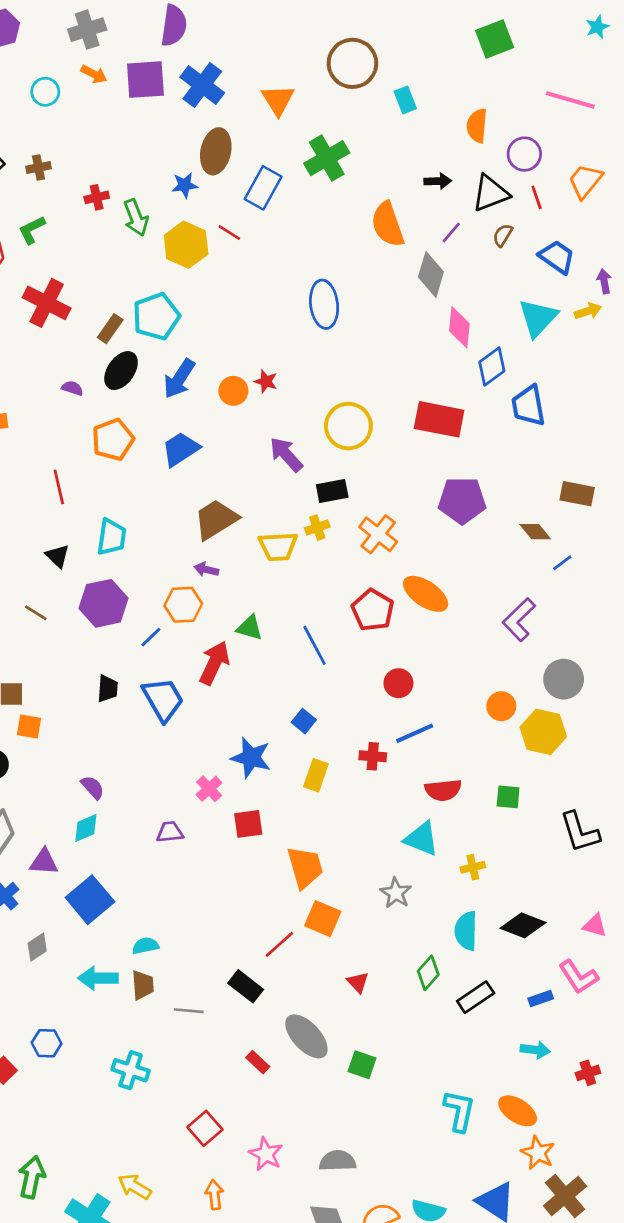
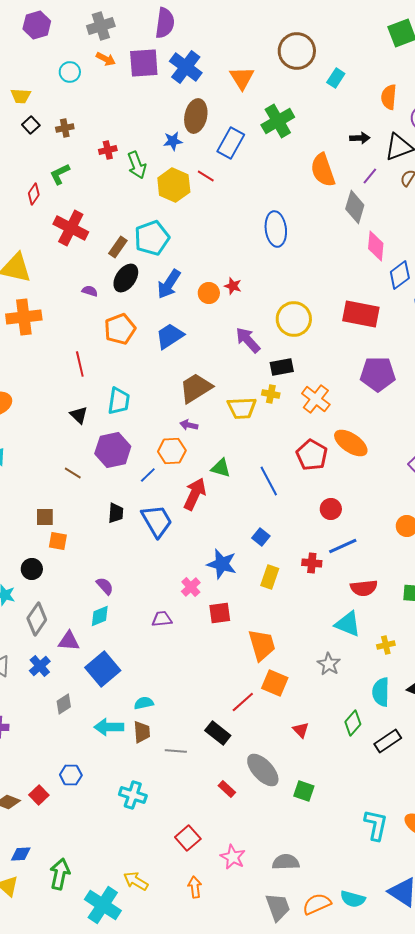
cyan rectangle: (405, 100) -> (336, 78), turned 54
yellow cross: (317, 528) -> (271, 394), turned 30
brown line: (36, 613) -> (73, 473), moved

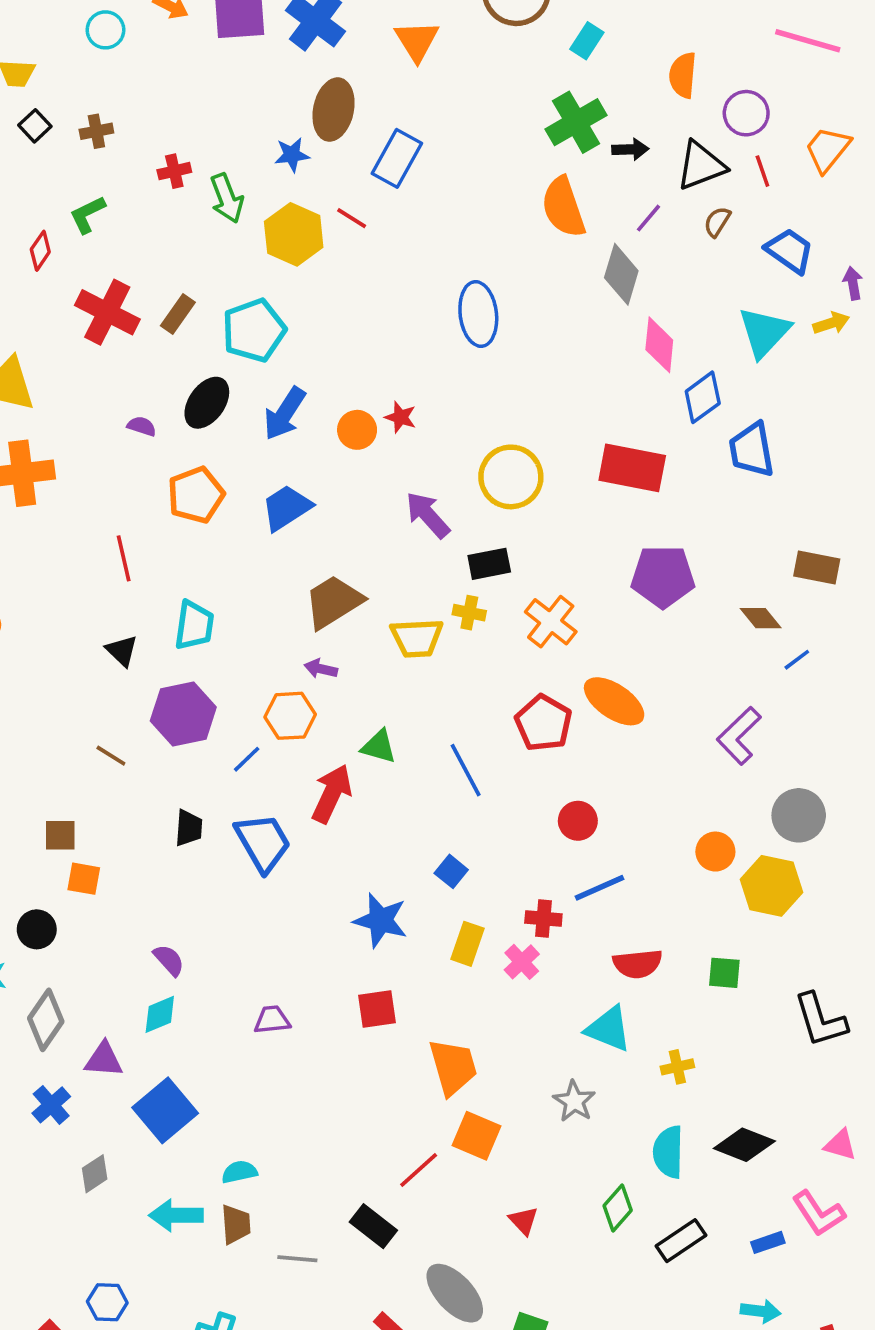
green cross: (278, 121) -> (576, 122), moved
brown rectangle: (118, 247) -> (178, 314), moved
pink cross: (191, 587) -> (522, 962), moved

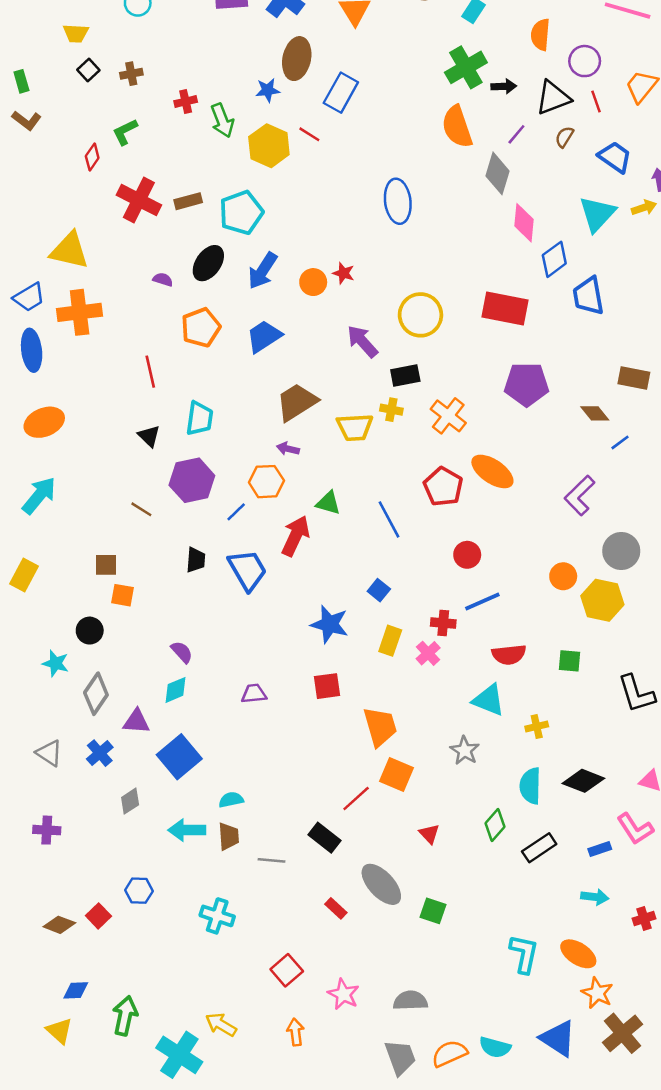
brown rectangle: (178, 314) -> (188, 201), turned 40

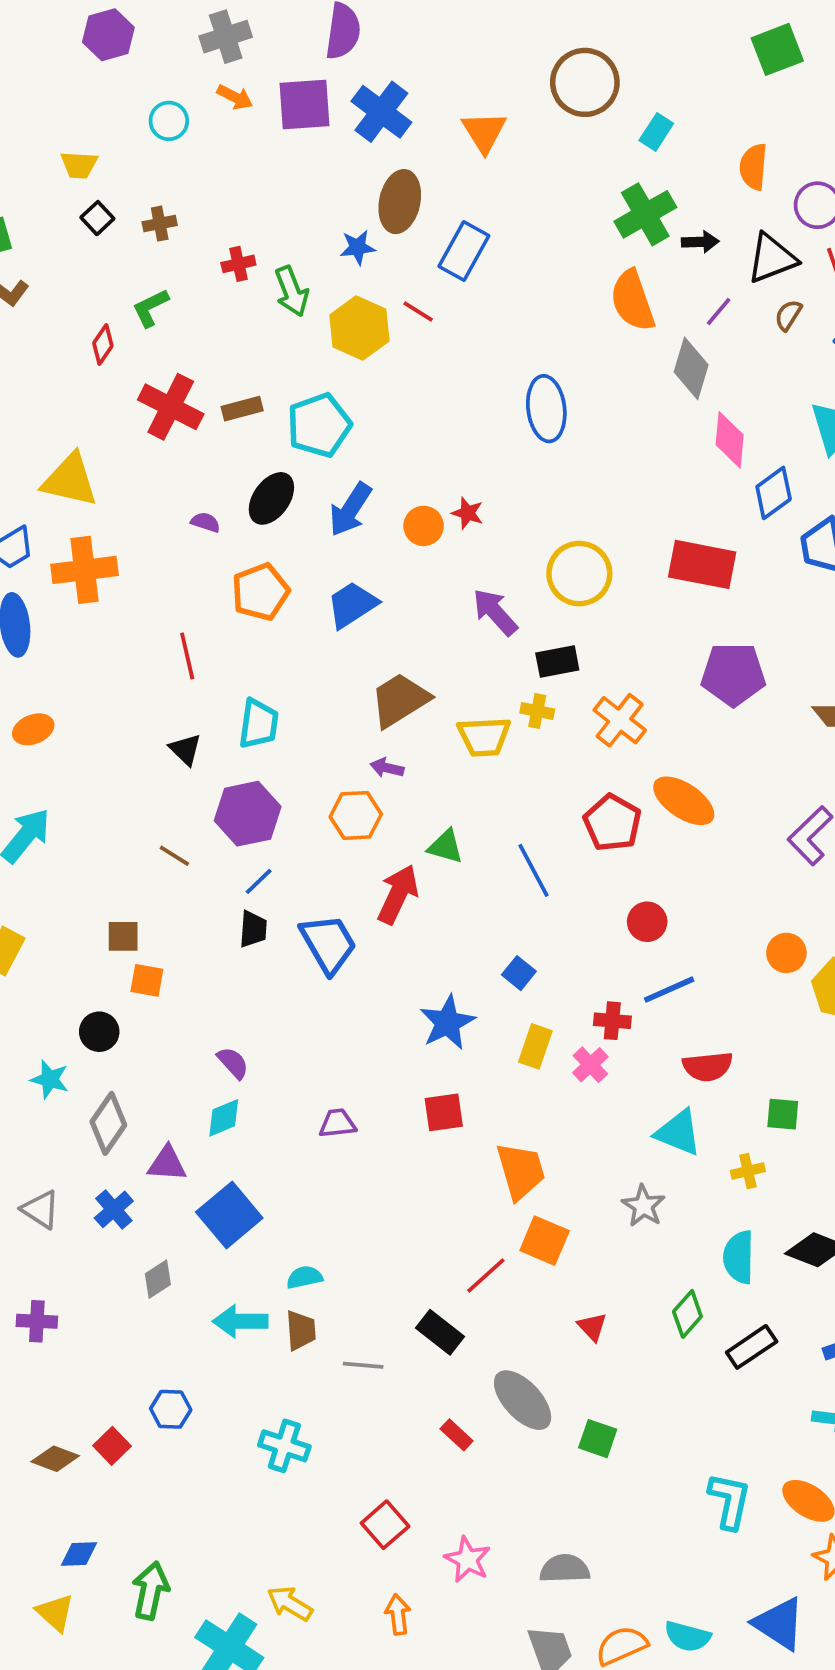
orange ellipse: (44, 422) -> (33, 729), size x0.7
blue line: (236, 512) -> (259, 881), moved
blue star: (330, 624) -> (447, 1023), turned 30
green square: (569, 661) -> (783, 1114), moved

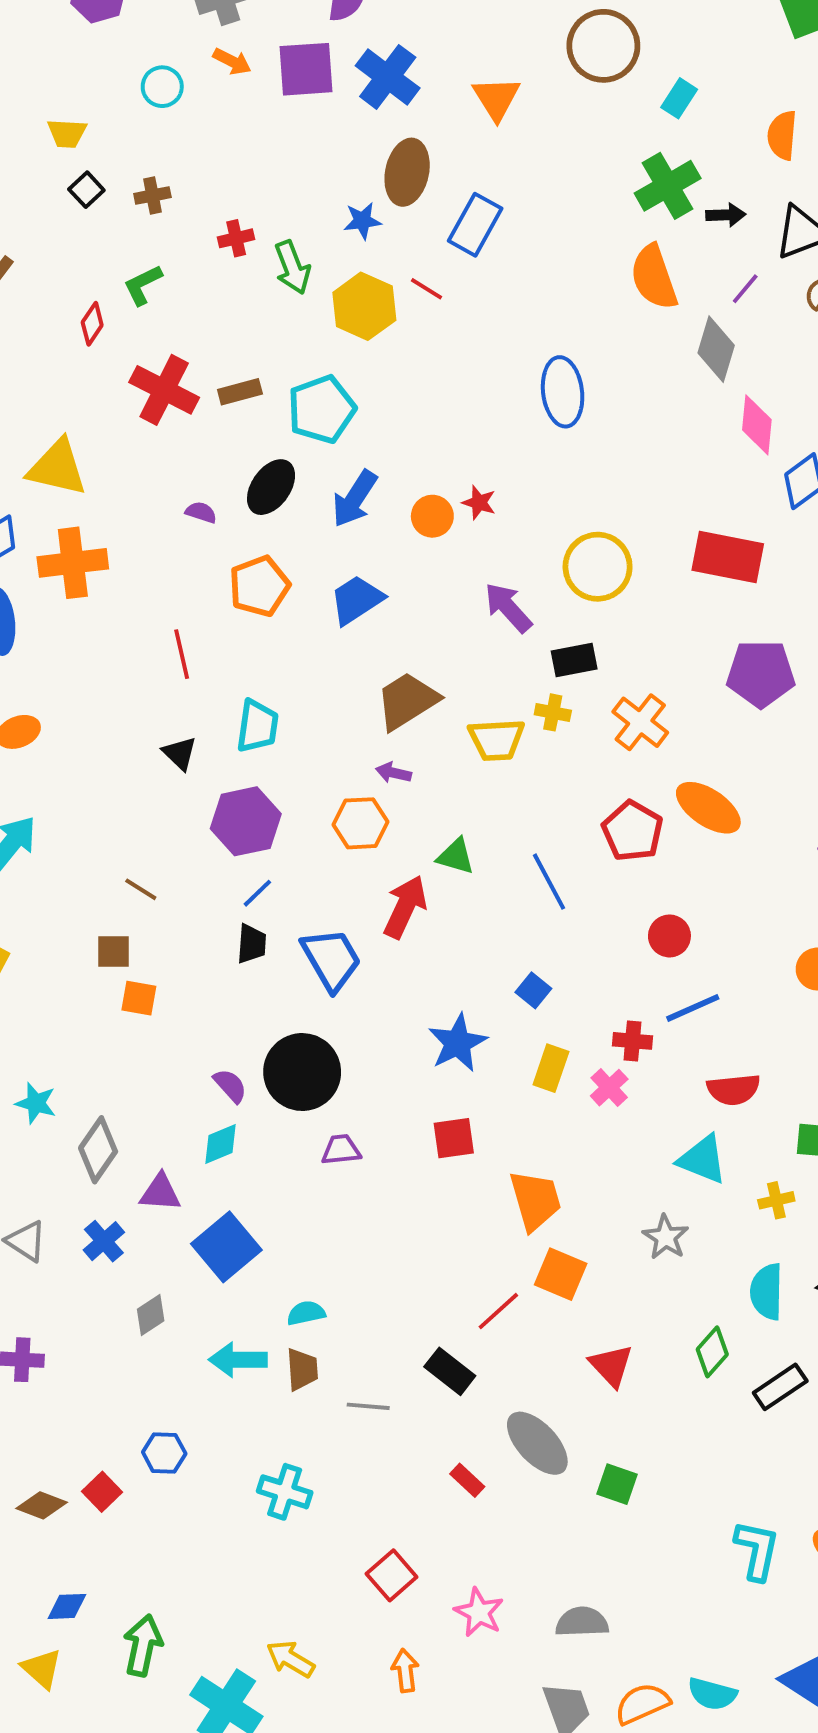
brown line: (174, 856) -> (141, 889), moved
black circle: (99, 1032) -> (302, 1072), moved, size x1.8
red triangle: (592, 1327) -> (611, 1365), size x1.4

